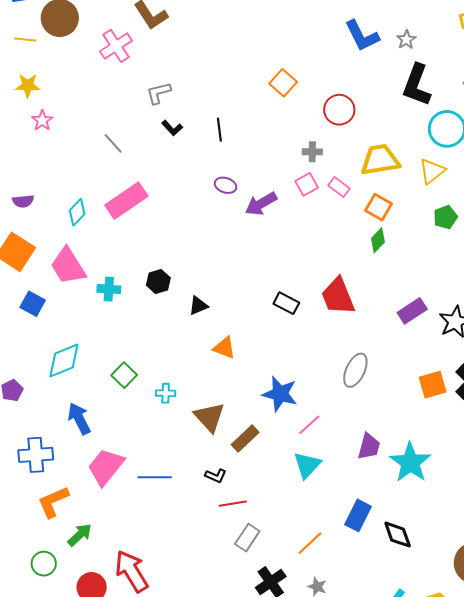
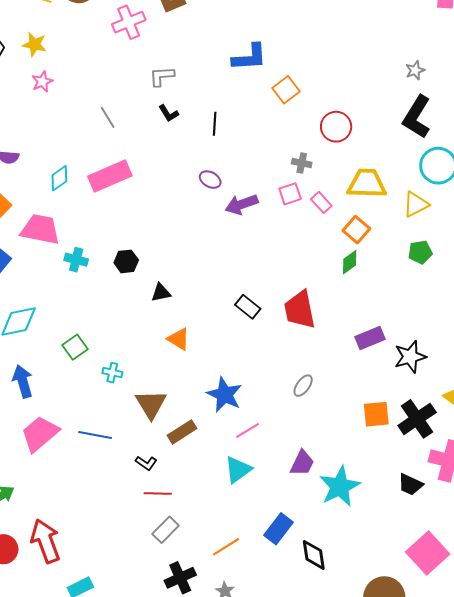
blue L-shape: (362, 36) -> (249, 57), moved, turned -78
pink trapezoid: (68, 266) -> (40, 229), turned 123
gray ellipse: (355, 370) -> (303, 386), size x0.7
blue line: (155, 477) -> (95, 435), moved

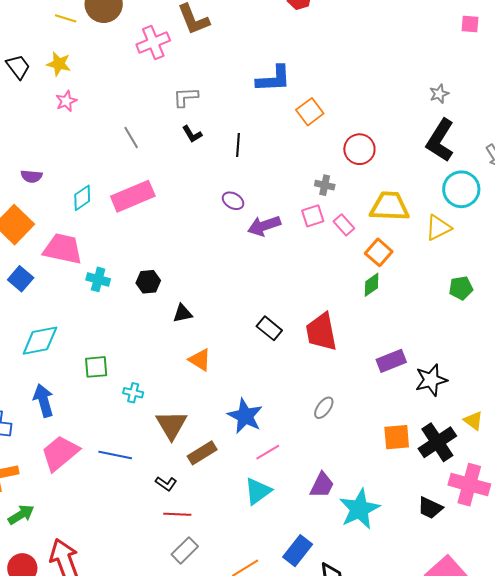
green pentagon: (420, 252) -> (461, 288), moved
green square: (75, 347) -> (96, 367), turned 30

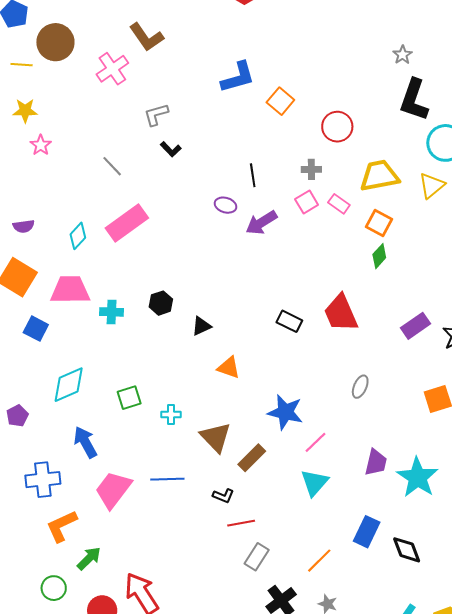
black line: (238, 145) -> (253, 175), moved

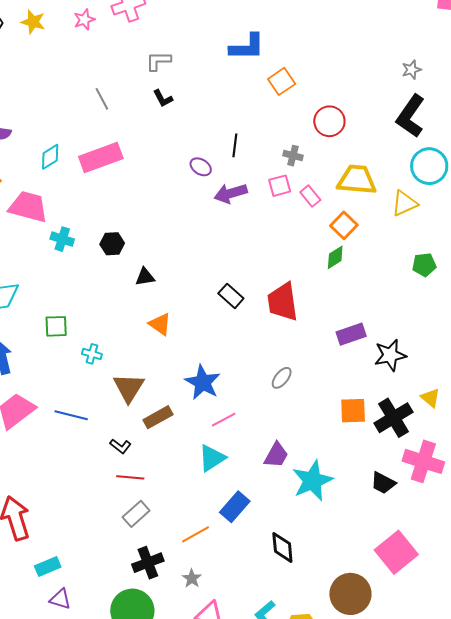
pink star: (41, 145) -> (84, 20), moved
blue rectangle: (367, 532) -> (235, 507), moved

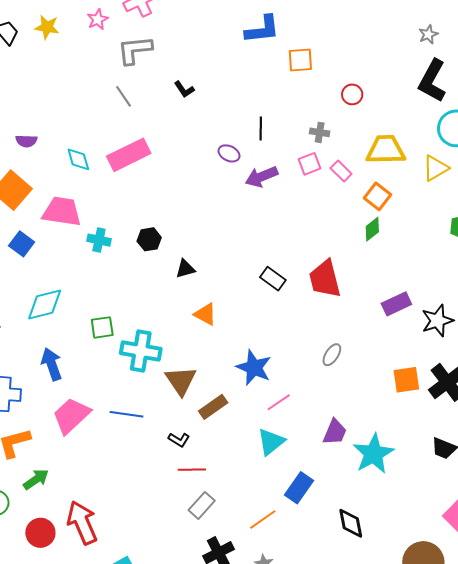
gray L-shape: (158, 61) -> (135, 50), moved, size x1.4
orange square: (282, 81) -> (300, 60), turned 36
red circle: (329, 121) -> (352, 94), size x0.7
cyan diamond: (50, 157) -> (78, 159), turned -68
cyan cross: (92, 354) -> (141, 351), size x2.0

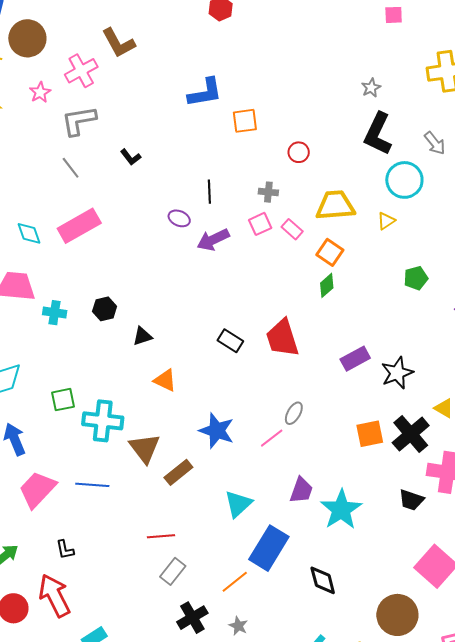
yellow triangle: (435, 168) -> (386, 221), size x0.7
pink line: (279, 402) -> (272, 438), moved
black L-shape: (179, 440) -> (65, 550), moved, turned 50
blue rectangle: (299, 488) -> (269, 548), size x1.4

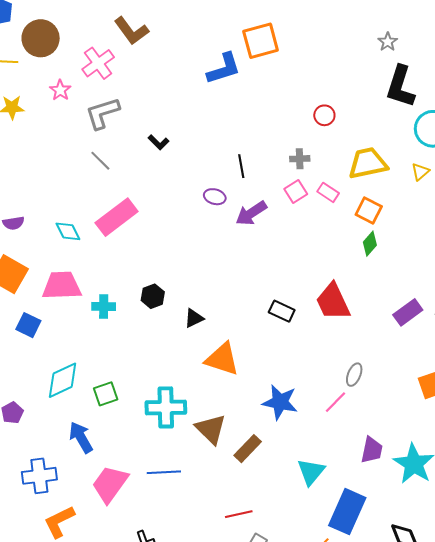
orange square: (245, 121) -> (261, 41), moved, size x1.4
orange triangle: (165, 380) -> (222, 359), size x1.5
green square: (63, 400) -> (106, 394), moved

